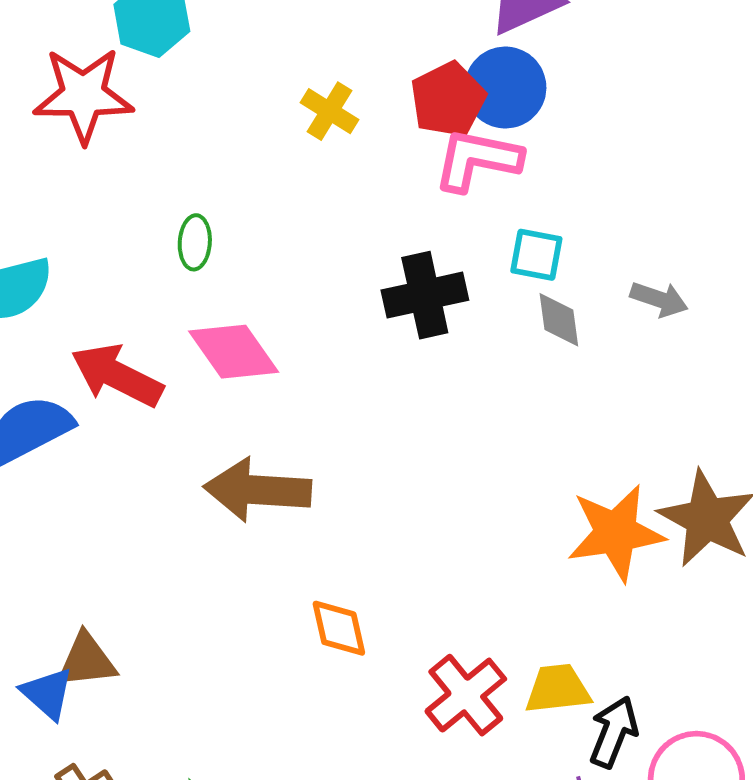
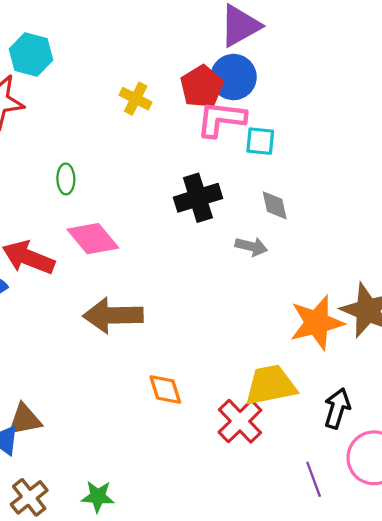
cyan square: (536, 255) -> (260, 141), moved
gray arrow: (659, 299) -> (251, 246), moved
yellow trapezoid: (558, 689) -> (271, 385), moved, size x1.4
black arrow: (614, 732) -> (337, 408), moved

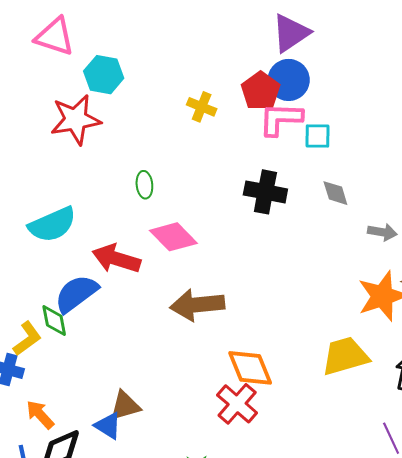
black cross: (198, 198) -> (265, 192), turned 33
gray arrow: (251, 246) -> (382, 232), moved
orange diamond: (165, 389) -> (250, 368), size x1.4
red cross: (240, 421) -> (237, 404), moved

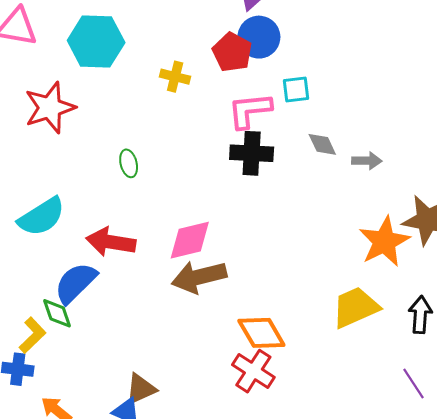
cyan hexagon: (104, 75) -> (96, 41), moved, size x1.4
pink L-shape: (281, 119) -> (250, 110), moved
gray arrow: (382, 232) -> (367, 161), moved
pink diamond: (173, 237) -> (190, 240), moved, turned -51

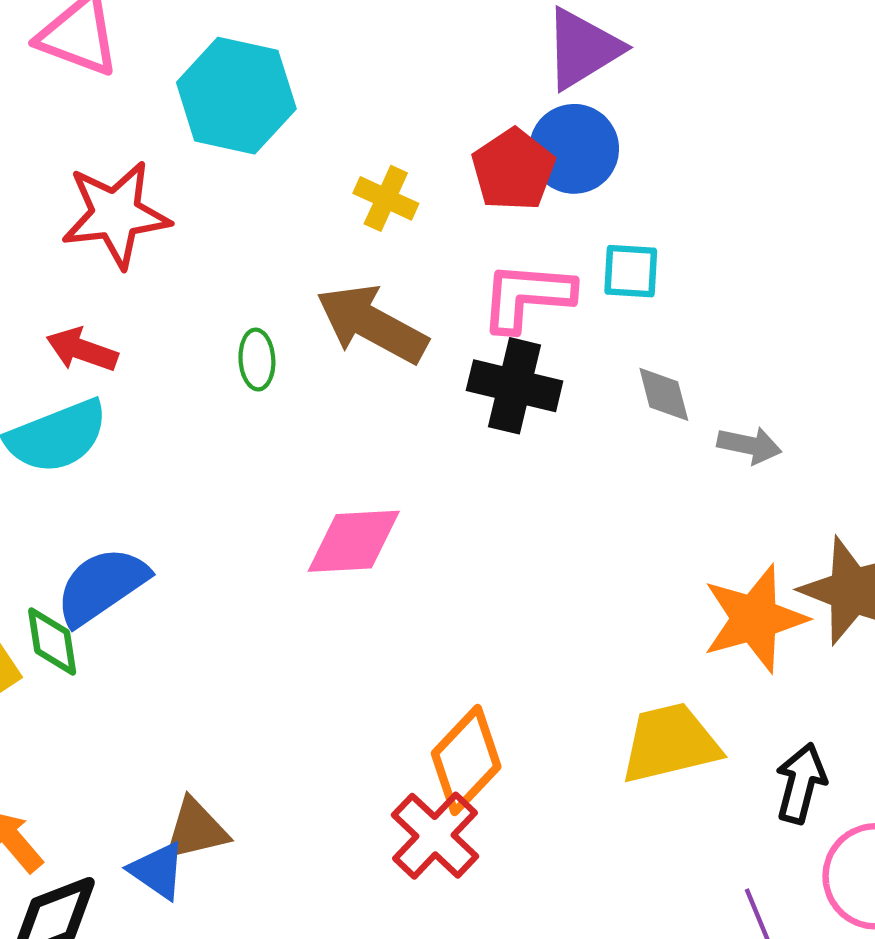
red arrow: (111, 242) -> (82, 350), moved, size x0.7
brown arrow: (199, 277) -> (372, 324), moved, turned 32
orange diamond: (261, 333) -> (466, 760), turned 63

